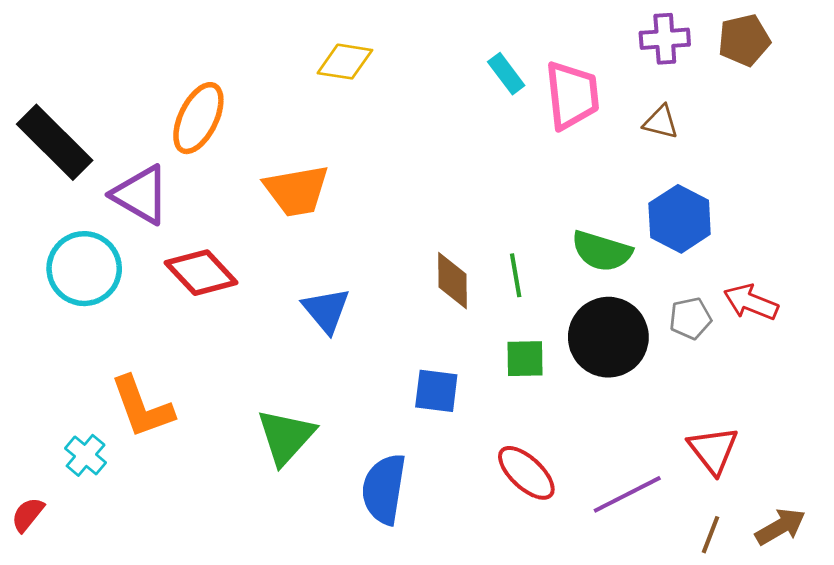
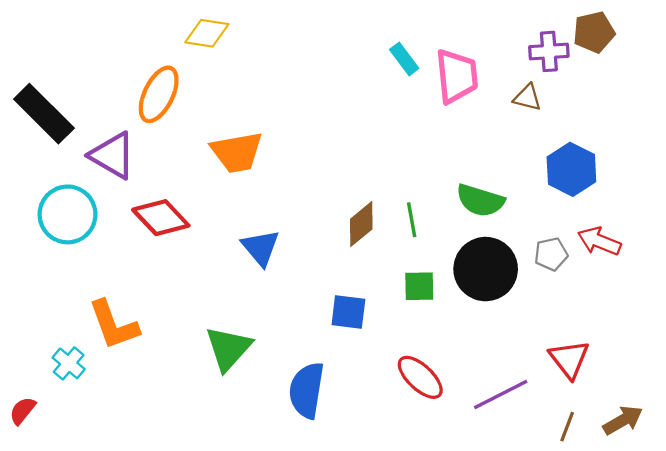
purple cross: (665, 39) -> (549, 51), moved
yellow diamond: (345, 62) -> (207, 33), moved
blue hexagon: (680, 219) -> (571, 169), moved
brown diamond: (452, 281) -> (361, 224), turned 51

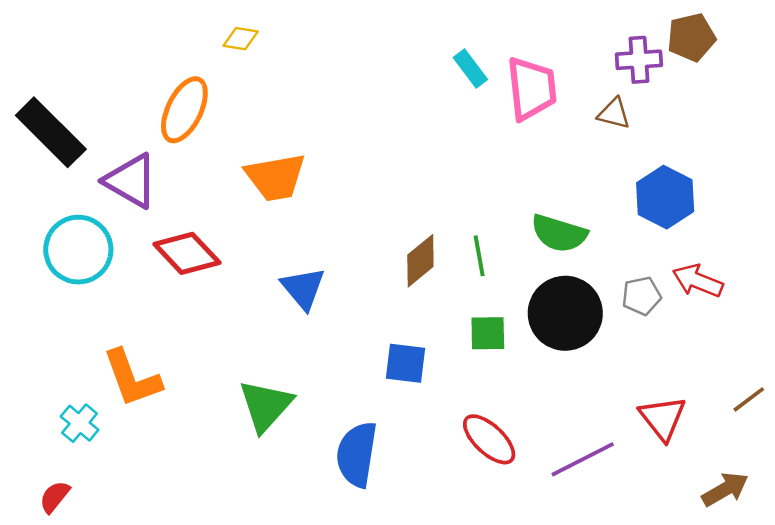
yellow diamond: (207, 33) -> (241, 39), size x0.7
red semicircle: (23, 411) -> (55, 497), moved
brown line: (567, 427) -> (749, 399), moved, turned 32

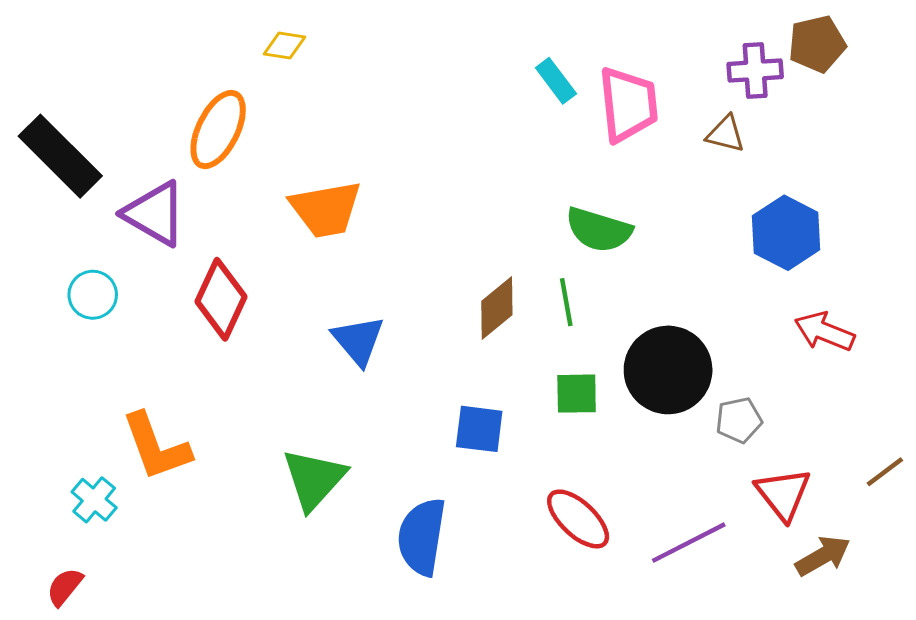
green semicircle: (559, 233) -> (599, 230), moved
cyan circle: (78, 250) -> (93, 295), size x0.6
red diamond: (187, 253) -> (221, 299), turned 68
gray pentagon: (641, 296) -> (739, 420), moved
brown arrow: (725, 489) -> (823, 556), moved

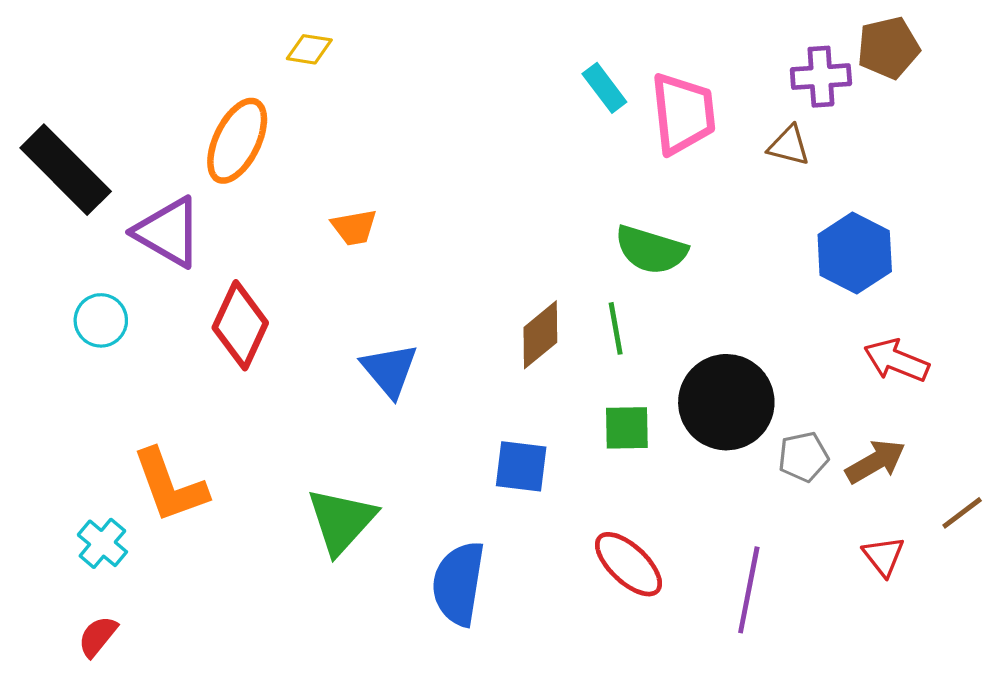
orange trapezoid: (326, 209) -> (354, 227), size x0.6
red triangle: (783, 494) -> (884, 556), moved, size x0.7
purple line: (689, 543) -> (749, 590), turned -52
brown arrow: (823, 556) -> (876, 462), moved
red semicircle: (65, 587) -> (98, 636), moved

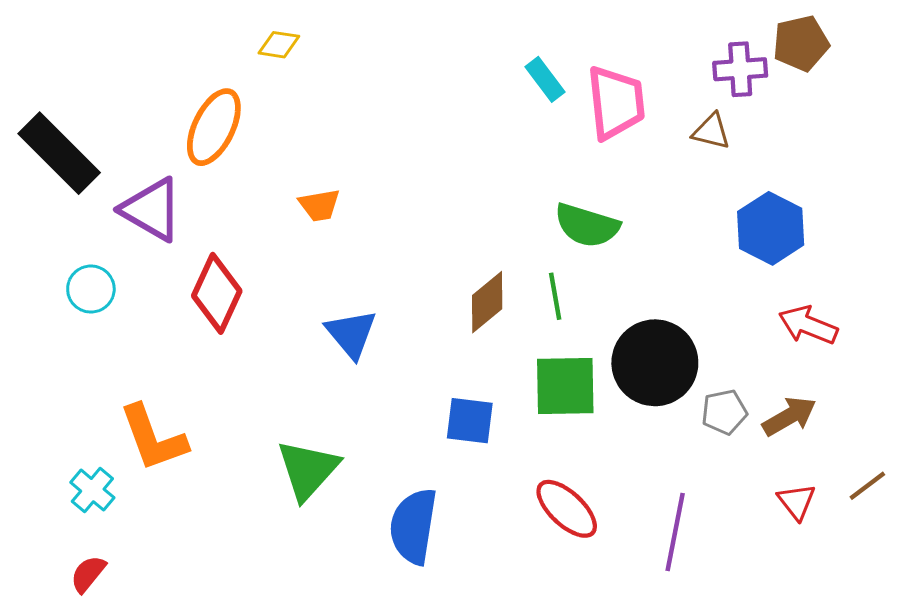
green square: (627, 428) -> (565, 386), size x1.5
brown line: (962, 513) -> (867, 486), moved

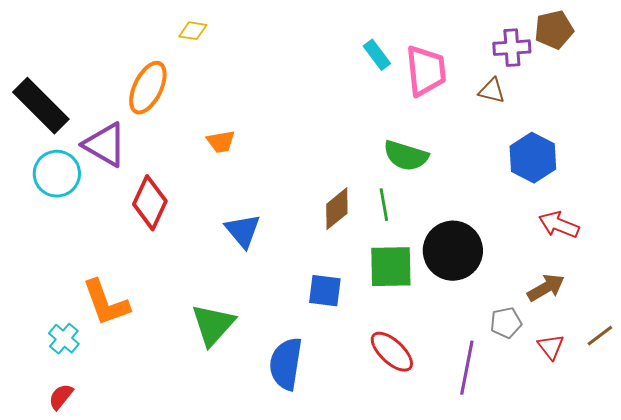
cyan circle: (91, 289) -> (57, 174), moved, size x1.4
gray pentagon: (724, 412) -> (506, 323), moved

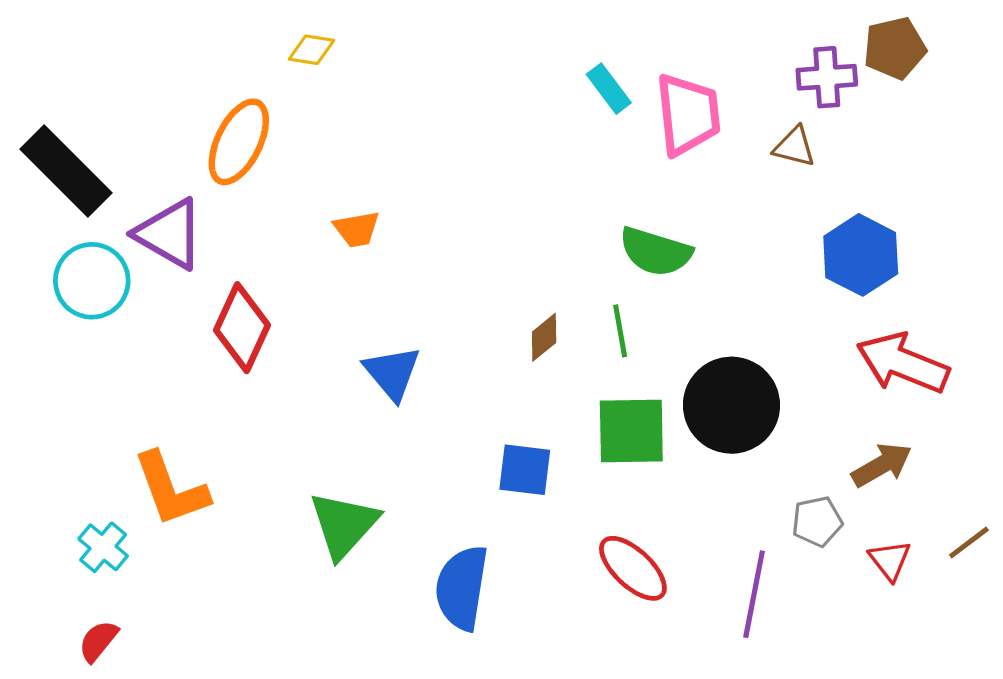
brown diamond: (337, 209) -> (544, 337), size x0.7
red arrow: (559, 225) -> (903, 363), size x1.4

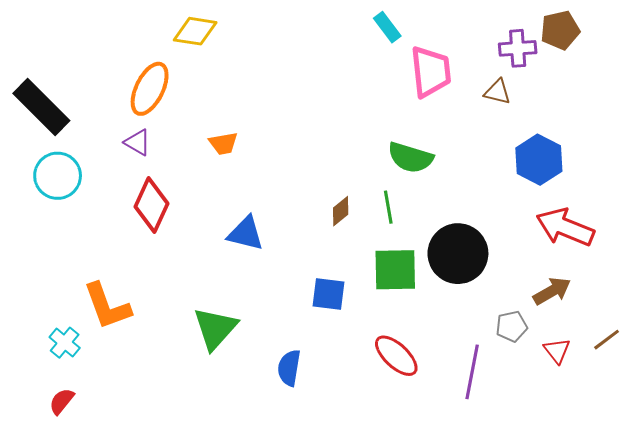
yellow diamond: (311, 50) -> (195, 31), size x1.5
cyan rectangle: (609, 89) -> (387, 27), moved
purple triangle: (169, 234) -> (137, 142), moved, size x0.6
blue triangle: (392, 373) -> (246, 233), turned -36
blue semicircle: (462, 588) -> (289, 368), size x0.7

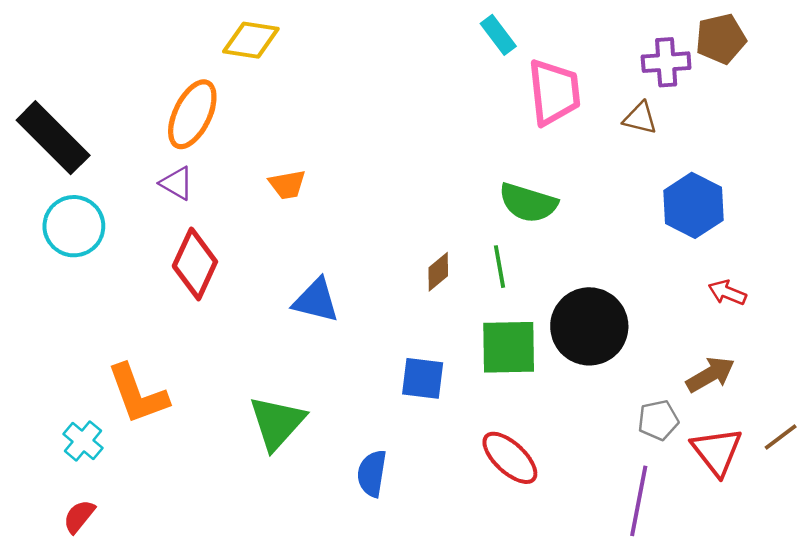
red arrow: (565, 227) -> (727, 293), size x0.5
red triangle: (557, 351) -> (717, 451), size x1.5
purple line: (472, 372) -> (639, 501), moved

